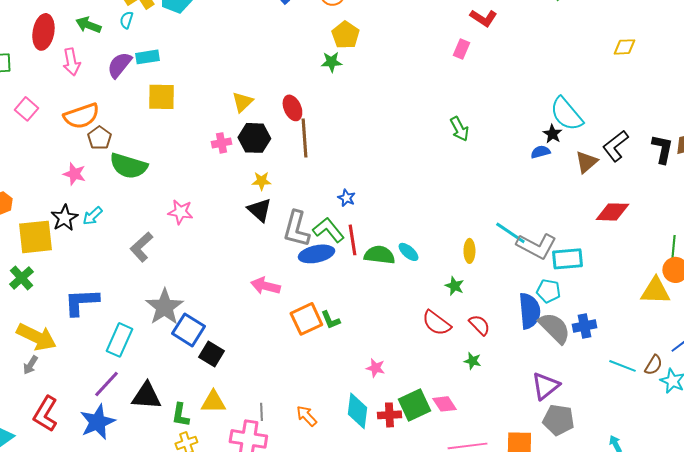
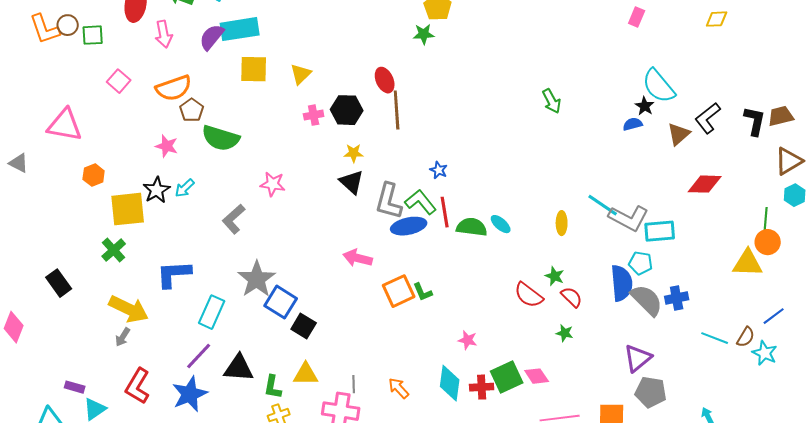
pink rectangle: (461, 49) -> (637, 17), moved
cyan rectangle: (147, 57) -> (240, 29), size x1.6
yellow triangle: (242, 102) -> (301, 74), moved
green star: (454, 286) -> (555, 276), moved

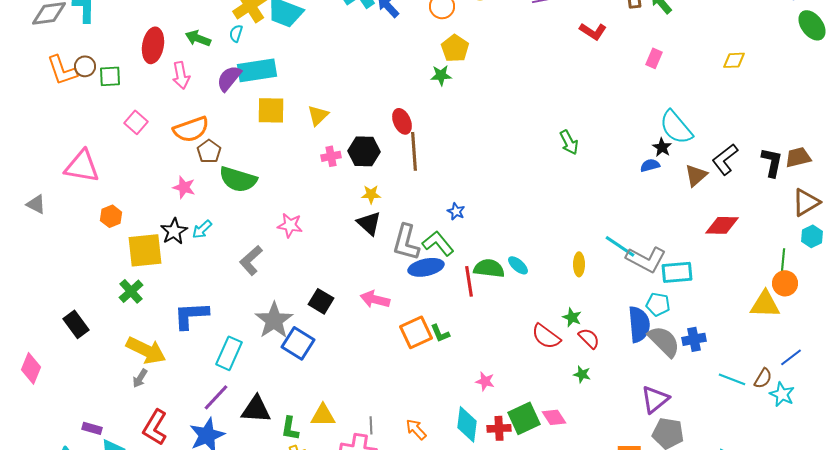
red line: (445, 212) -> (469, 281), moved
black square: (304, 326) -> (321, 301), moved

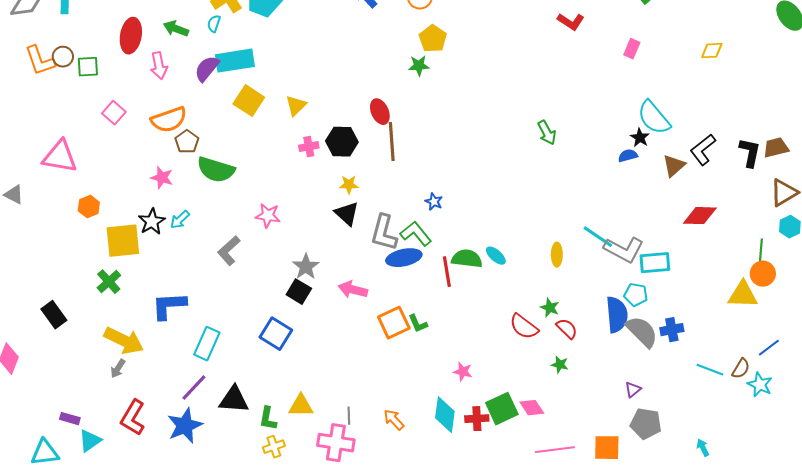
yellow square: (271, 110) -> (249, 101), turned 32
gray star: (274, 320) -> (306, 267), moved, size x0.7
purple triangle: (655, 399) -> (633, 390), size x0.6

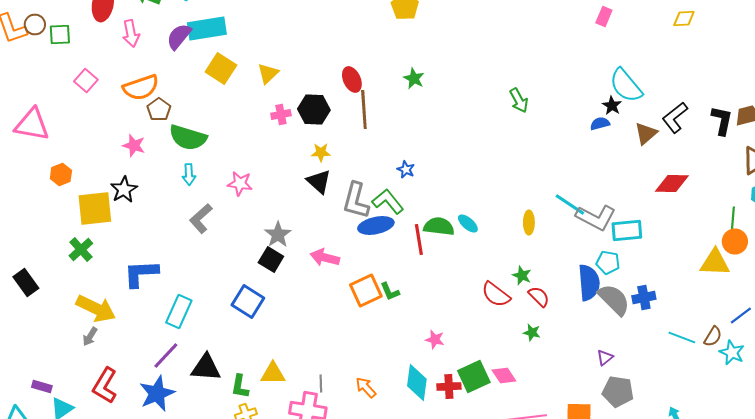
green star: (419, 66) -> (414, 78), moved, turned 30
cyan arrow: (180, 220) -> (189, 174), moved, turned -50

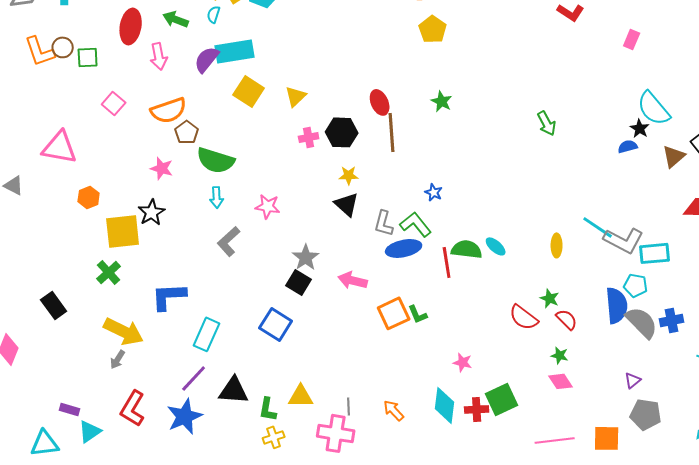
gray L-shape: (356, 200) -> (384, 223), size x0.7
pink diamond: (504, 376) -> (561, 381), moved

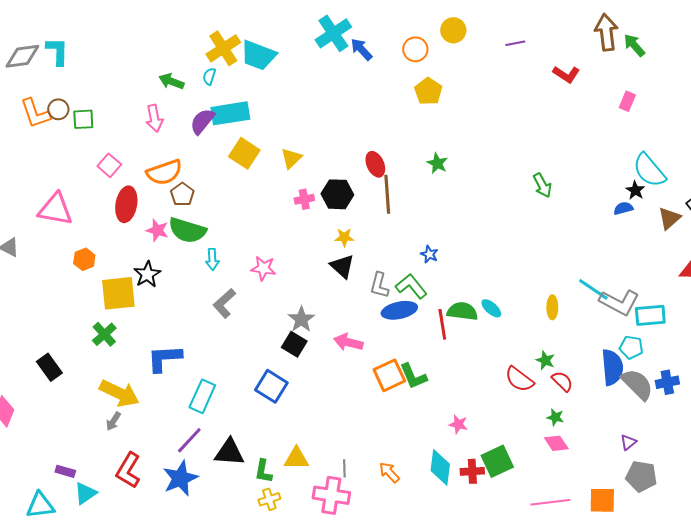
red ellipse: (131, 26) -> (126, 204), moved
green semicircle: (216, 160) -> (187, 230), moved
green L-shape: (418, 314) -> (413, 376), size x1.4

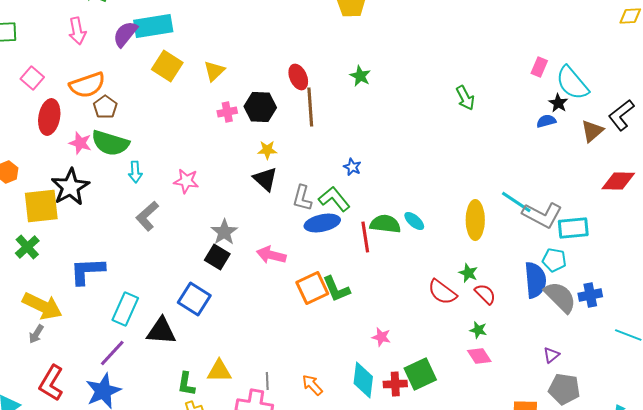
pink rectangle: (627, 101) -> (539, 67), moved
black star: (147, 274) -> (70, 187), size x1.4
yellow ellipse: (552, 307) -> (475, 220), size x1.6
black triangle: (229, 452) -> (161, 331), moved

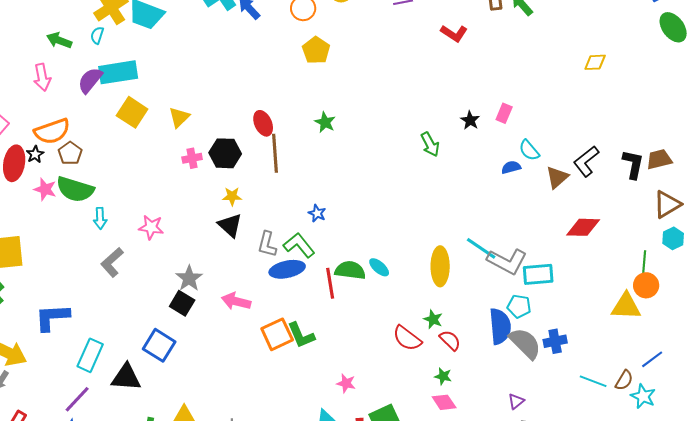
cyan semicircle: (572, 83) -> (529, 150), moved, size x0.6
black star: (558, 103) -> (470, 120), moved
black star: (70, 187) -> (35, 154), moved, size x0.5

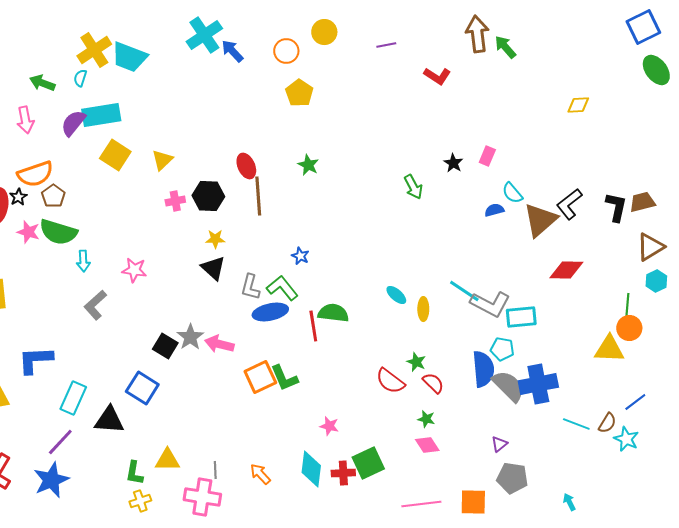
brown triangle: (557, 177) -> (540, 220), size x1.5
yellow ellipse: (440, 266) -> (423, 309), size x0.6
cyan ellipse: (379, 267) -> (396, 295), moved
gray star: (189, 278) -> (190, 337), moved
blue cross: (555, 341) -> (538, 384), size x1.6

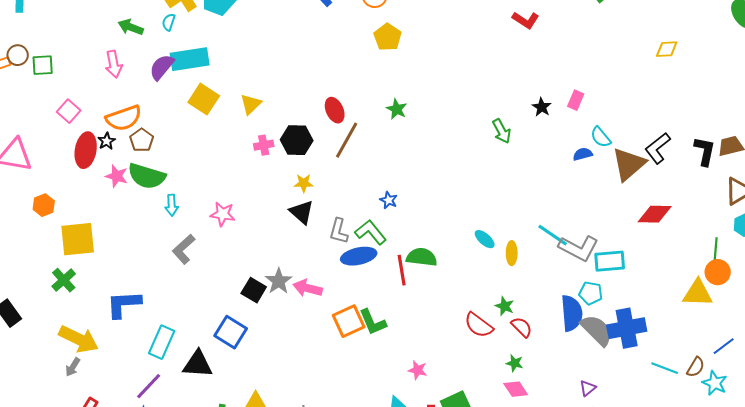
brown line: (258, 196) -> (347, 140), turned 33

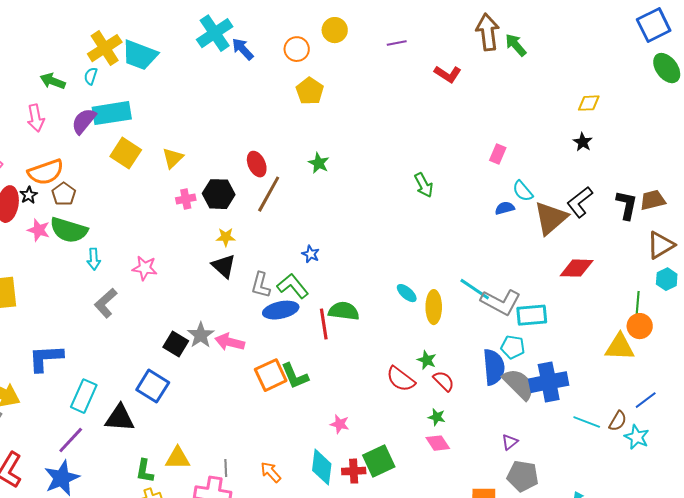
black star: (542, 107) -> (583, 142), moved
yellow ellipse: (512, 253) -> (434, 307), size x1.4

